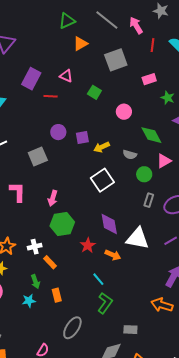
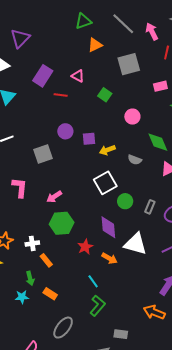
green circle: (144, 174) -> (125, 201), moved
pink arrow: (53, 198) -> (54, 197), turned 35
orange rectangle: (57, 295) -> (50, 294), turned -48

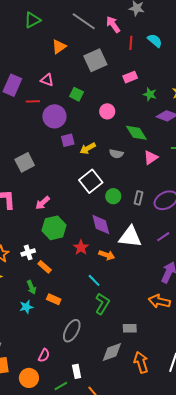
green triangle: (83, 21) -> (32, 20), moved
purple circle: (65, 131) -> (54, 116), moved, size x1.5

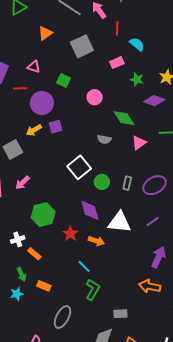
cyan semicircle: (155, 41) -> (137, 44), moved
yellow arrow: (88, 148) -> (34, 130), moved
pink arrow: (43, 203) -> (22, 183), moved

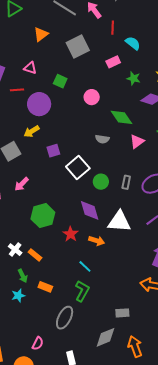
purple square: (56, 127) -> (53, 151), moved
white cross: (18, 239) -> (15, 250), moved, turned -32
green L-shape: (93, 290) -> (82, 291), moved

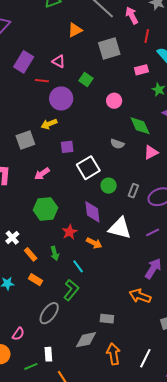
pink arrow: (22, 184) -> (42, 174), moved
orange rectangle: (35, 255) -> (31, 254), moved
green arrow: (23, 276) -> (55, 253), moved

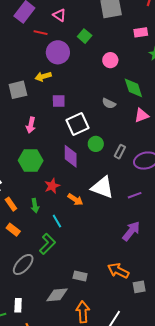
pink arrow: (42, 174) -> (31, 125), turned -49
purple diamond: (92, 212) -> (71, 156), moved
orange arrow: (140, 296) -> (118, 271), moved

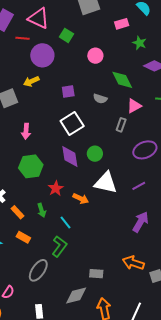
pink triangle: (59, 15) -> (39, 18), size x1.6
purple square: (59, 101) -> (68, 91), moved
green circle: (96, 144) -> (95, 154), moved
gray rectangle: (120, 152) -> (121, 125), moved

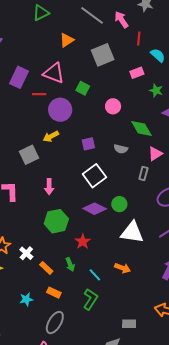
purple diamond: (70, 157) -> (95, 209), turned -50
orange arrow: (81, 199) -> (122, 268), moved
gray ellipse: (38, 270) -> (55, 323), moved

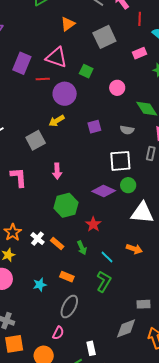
white square: (94, 176) -> (120, 161), moved, turned 35
orange rectangle: (46, 268) -> (57, 243), moved

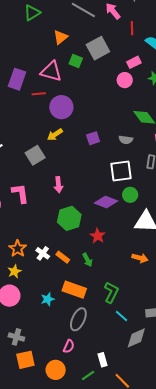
green square: (86, 71) -> (76, 61), moved
pink circle: (117, 88) -> (125, 80), moved
cyan line: (107, 257) -> (121, 316), moved
orange rectangle: (67, 277) -> (74, 290), size x1.6

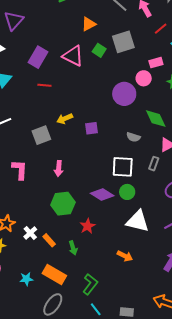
red line: (132, 28) -> (161, 29), turned 40
red line: (39, 94) -> (44, 85), moved
purple circle: (61, 107) -> (124, 94), moved
purple square: (93, 138) -> (92, 128), moved

